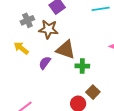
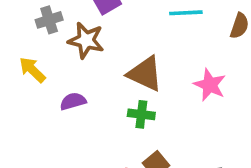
brown triangle: (66, 50) -> (145, 74), moved
purple semicircle: (45, 63) -> (73, 101), turned 32

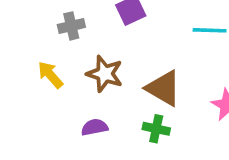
brown star: (86, 40) -> (105, 74), moved
purple semicircle: (73, 101) -> (95, 127), moved

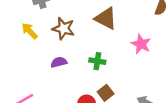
brown triangle: (163, 88) -> (106, 18), moved

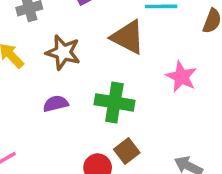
green cross: (97, 61) -> (114, 102), size x1.5

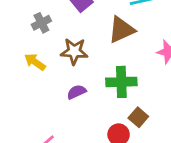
brown triangle: (128, 37) -> (121, 30), turned -40

